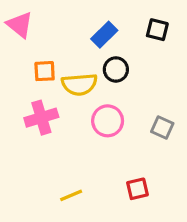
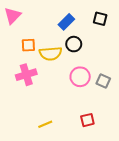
pink triangle: (20, 25) -> (13, 16), turned 36
pink circle: (108, 121) -> (80, 77), moved

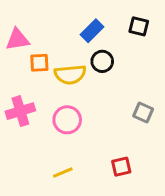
pink triangle: (13, 16) -> (17, 39), moved, turned 36
pink cross: (26, 75) -> (20, 111), moved
pink circle: (80, 77) -> (67, 120), moved

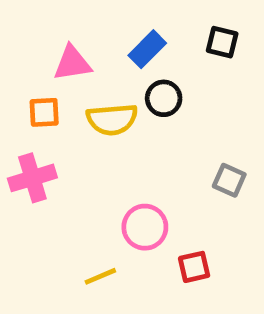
pink triangle: (17, 39) -> (72, 63), moved
orange square: (39, 63) -> (44, 112), moved
pink circle: (67, 120) -> (145, 227), moved

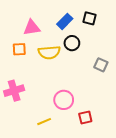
black square: (222, 42) -> (89, 18), moved
pink cross: (32, 178) -> (14, 91), moved
gray square: (229, 180) -> (101, 65), moved

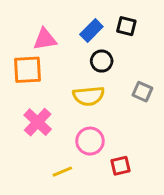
orange square: (19, 49) -> (27, 70), size x1.5
yellow semicircle: (49, 52) -> (89, 96), moved
pink cross: (14, 91) -> (38, 122), moved, turned -30

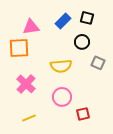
black circle: (102, 61) -> (82, 42), moved
yellow line: (62, 172) -> (29, 118), moved

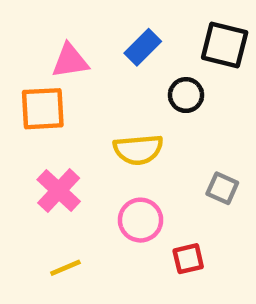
black square: (87, 18) -> (225, 45), moved, size x1.5
gray square: (98, 63) -> (222, 188), moved

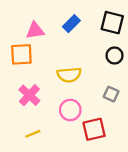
black circle: (186, 95) -> (115, 55), moved
red square: (188, 259) -> (94, 129), size x1.5

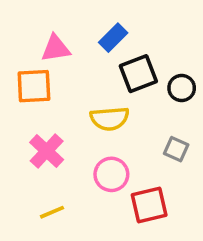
black square: (112, 23) -> (138, 74), moved, turned -35

